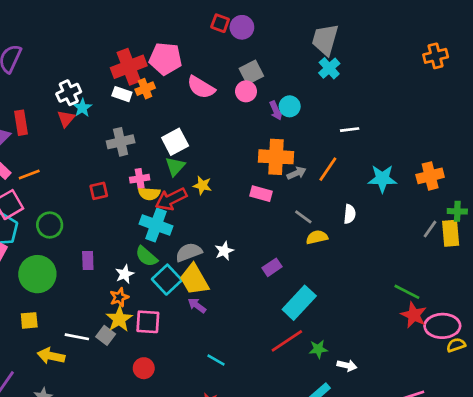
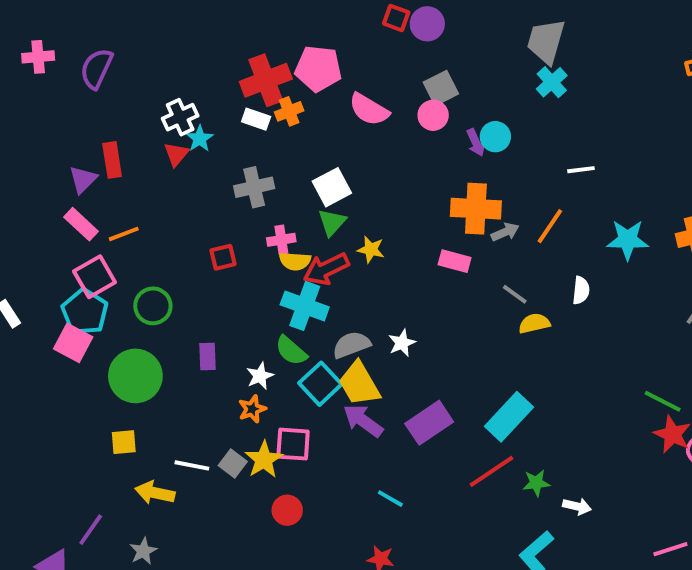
purple rectangle: (272, 267) -> (429, 423), moved, size x1.6
purple arrow: (197, 305) -> (363, 421), size x1.5
yellow star: (119, 319) -> (264, 460), moved

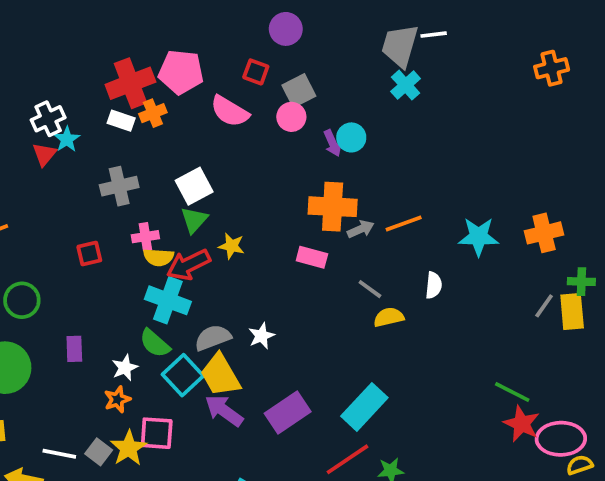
red square: (396, 18) -> (256, 72), moved
white line: (581, 170) -> (434, 35), moved
orange line: (550, 226) -> (404, 224), turned 36

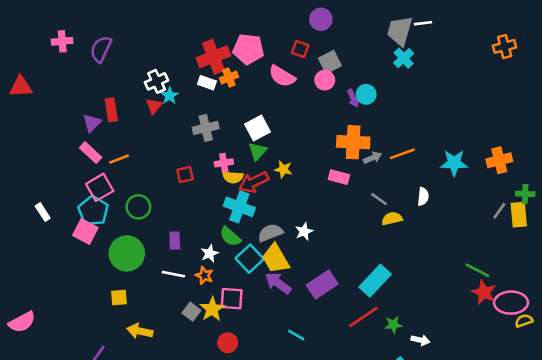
orange star: (117, 399) -> (204, 275), turned -30
white line: (59, 454) -> (173, 274), moved

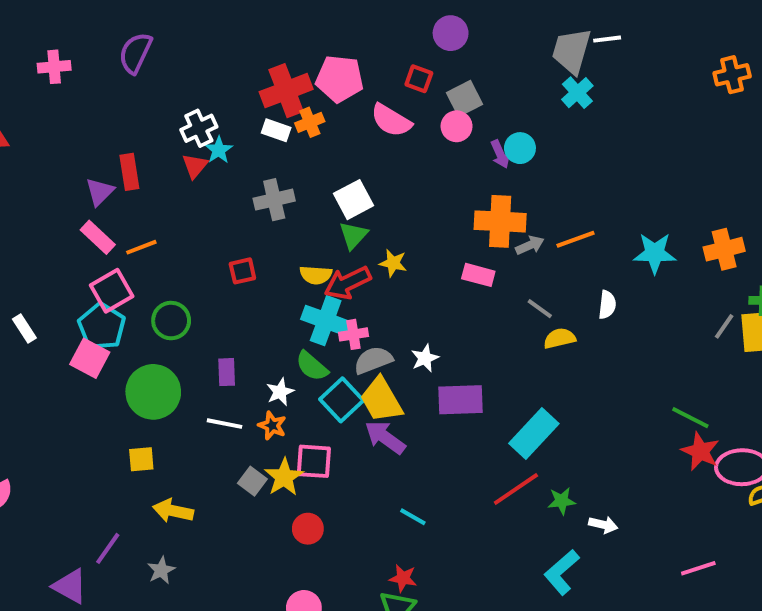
purple semicircle: (101, 49) -> (135, 53), moved
pink cross: (224, 163) -> (353, 334), moved
purple rectangle: (322, 284) -> (460, 400), moved, turned 32

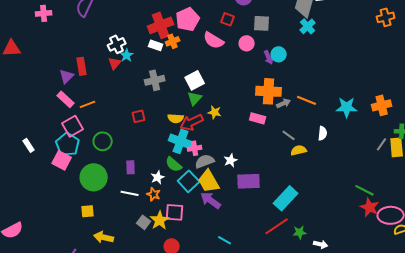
pink pentagon: (340, 79) -> (188, 19), turned -30
gray square: (464, 99) -> (262, 23), moved, turned 30
orange line: (575, 239) -> (307, 100), turned 42

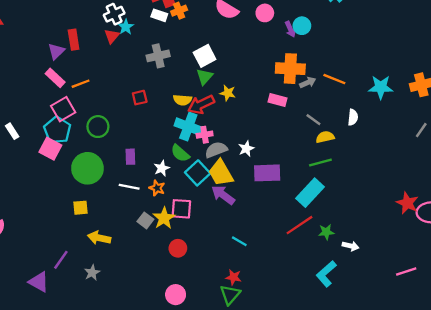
green line: (365, 190) -> (320, 162), moved, turned -42

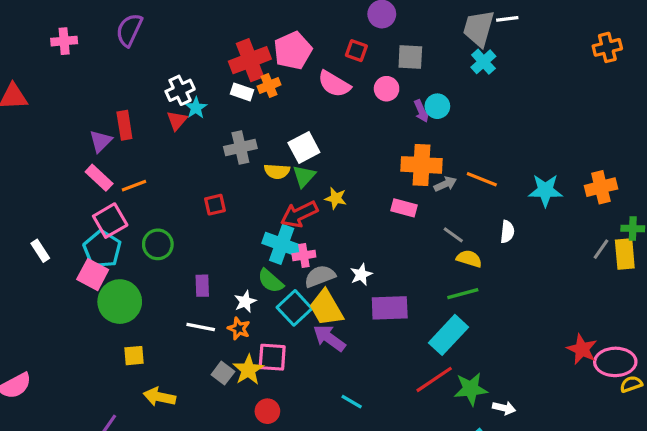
yellow semicircle: (183, 100) -> (277, 171), moved
yellow semicircle: (325, 137) -> (469, 259), turned 30
green circle: (87, 168) -> (120, 302), moved
green star: (326, 232) -> (471, 389), size x1.5

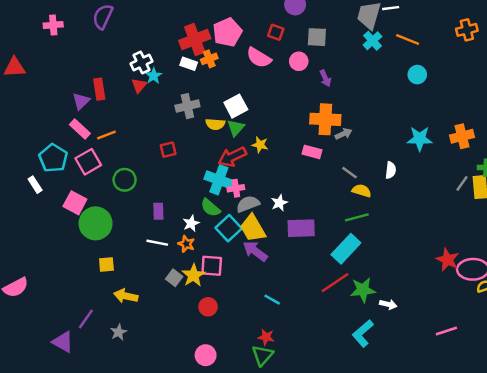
cyan circle: (437, 106) -> (417, 75), moved
orange line: (482, 179) -> (408, 40), moved
cyan pentagon: (102, 249) -> (53, 158), moved

